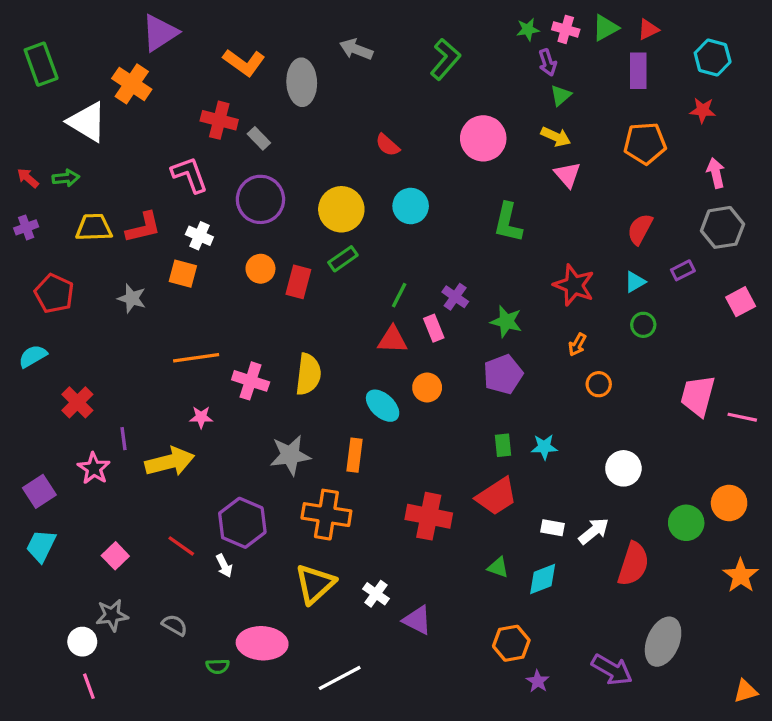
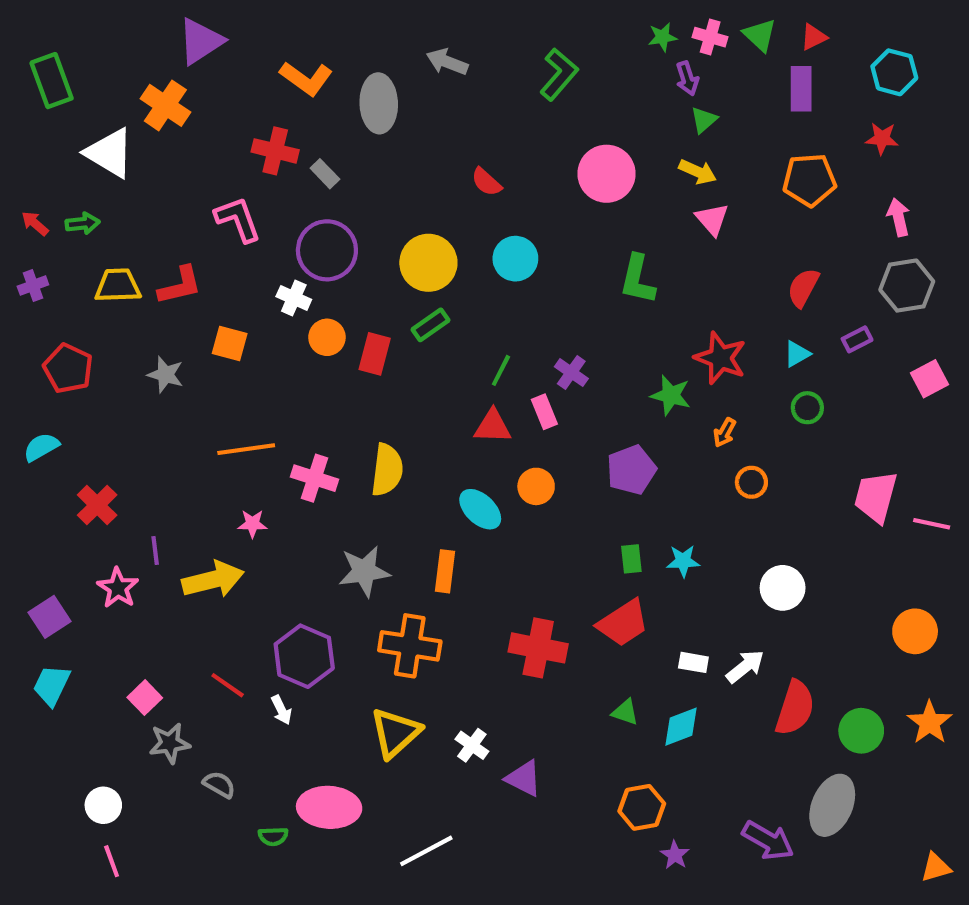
green triangle: (605, 28) -> (760, 35), turned -48
white cross: (199, 236) -> (294, 298), moved
green star: (506, 322) -> (671, 395), moved
green circle: (686, 523) -> (861, 731), moved
gray star: (112, 615) -> (170, 743), moved

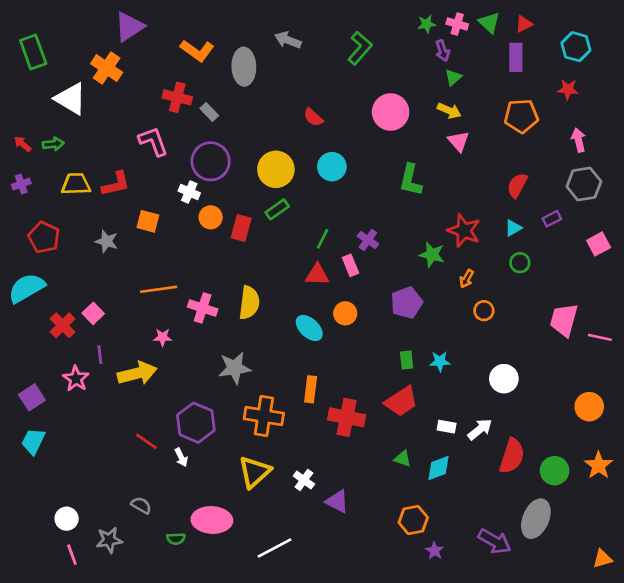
cyan semicircle: (41, 447) -> (27, 288), size x1.6
orange rectangle: (445, 571) -> (311, 389), moved
pink square: (145, 698) -> (93, 313), moved
gray star: (170, 743) -> (109, 540), moved

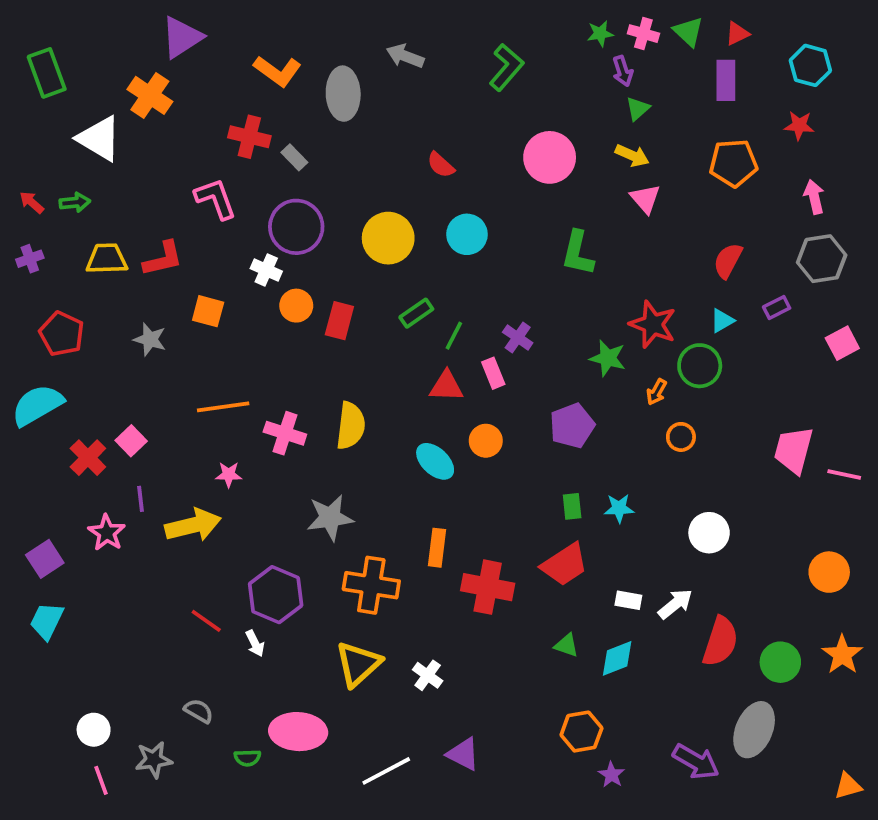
green rectangle: (277, 209) -> (416, 313), moved
green circle: (520, 263) -> (700, 366), moved, size x1.5
purple triangle: (337, 501) -> (463, 754), moved

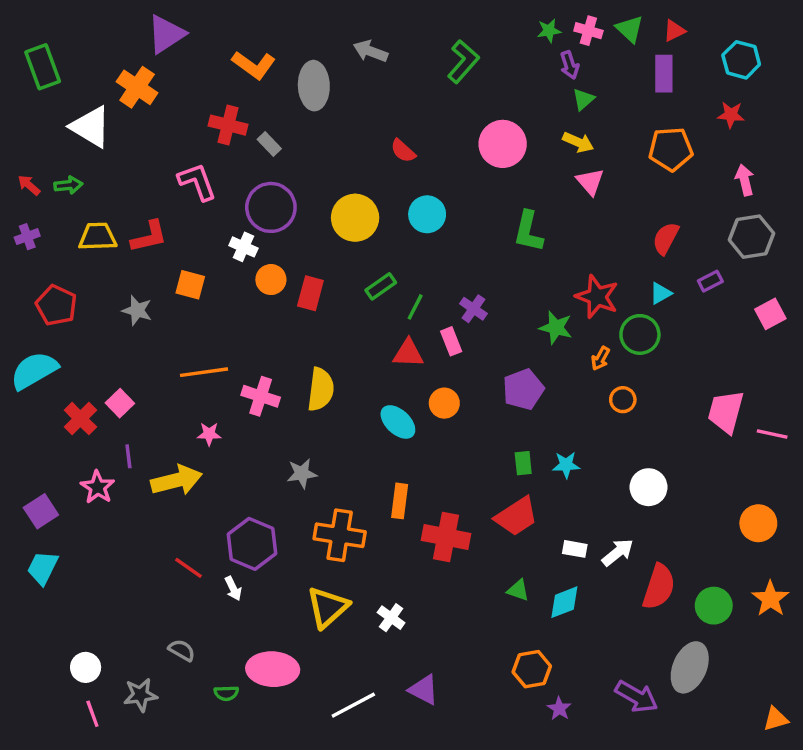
gray star: (330, 518) -> (302, 473), size x0.7

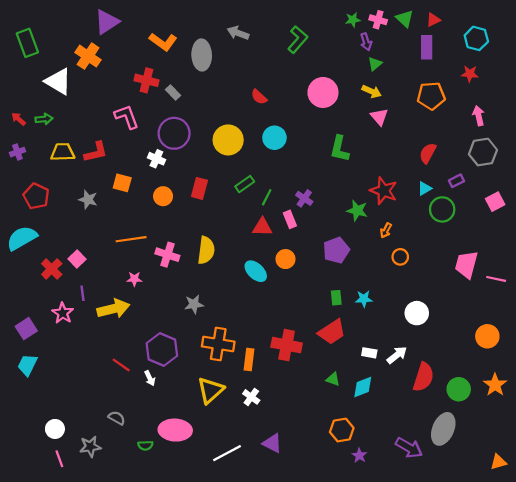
orange circle: (271, 280) -> (163, 196), moved
green circle: (640, 334) -> (442, 209), moved
orange rectangle: (400, 501) -> (249, 359), moved

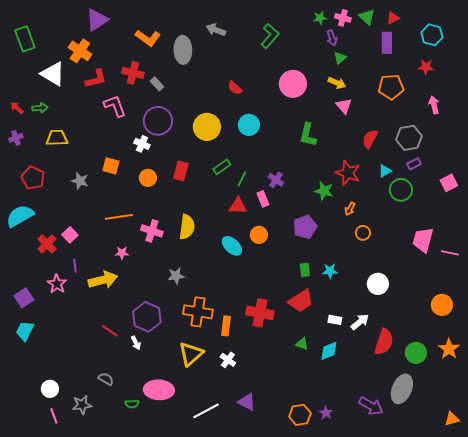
red L-shape: (96, 152) -> (96, 79), moved
gray hexagon: (483, 152) -> (409, 138), moved
red semicircle: (428, 153) -> (370, 139), moved
orange hexagon: (342, 430) -> (300, 415), moved

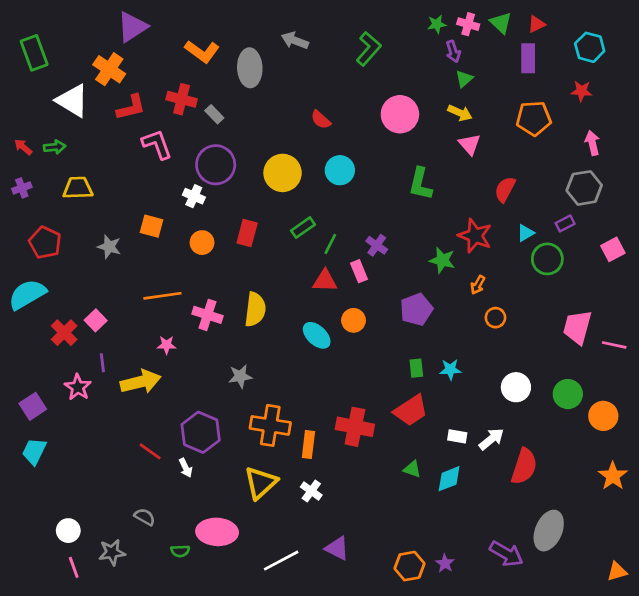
gray hexagon: (409, 138) -> (584, 188), moved
green circle: (416, 353) -> (568, 394), moved

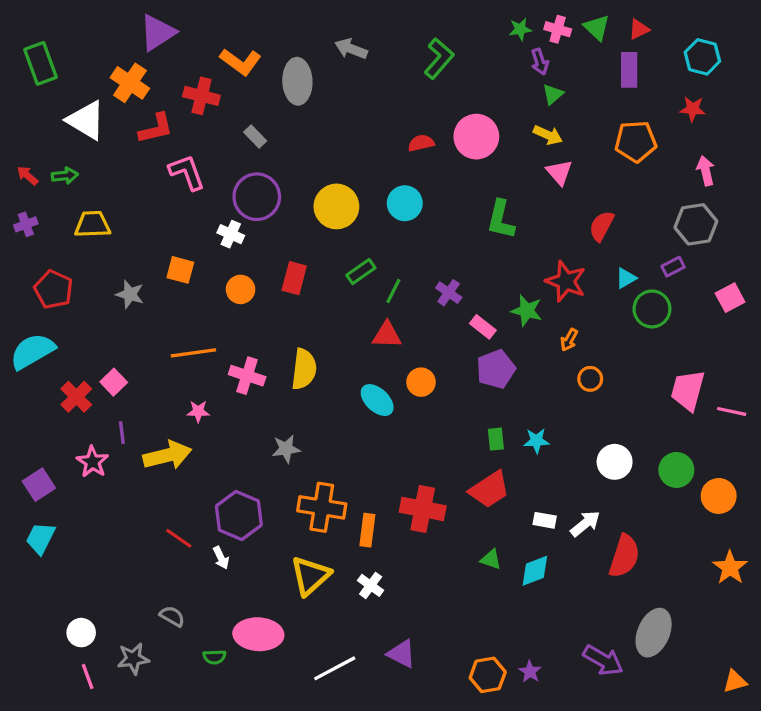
red cross: (182, 99) -> (201, 96), moved
red semicircle: (321, 120) -> (421, 143), moved, turned 125
pink rectangle: (359, 271) -> (483, 327), moved, turned -30

